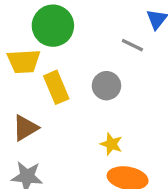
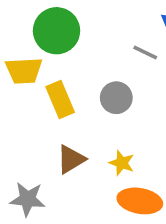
brown triangle: (25, 128) -> (71, 159), moved

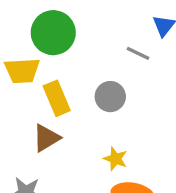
brown triangle: (71, 159) -> (46, 138), moved

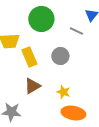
green circle: (53, 33) -> (41, 19), moved
brown triangle: (46, 138) -> (32, 86), moved

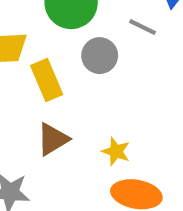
gray circle: (60, 56) -> (100, 56), moved

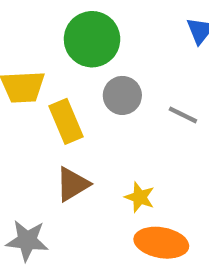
gray line: (143, 27) -> (183, 115), moved

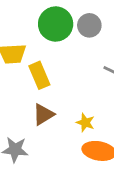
gray circle: (122, 95) -> (89, 25), moved

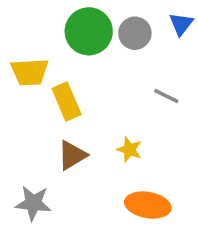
yellow star: (85, 123) -> (129, 150), moved

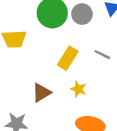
yellow rectangle: (67, 102) -> (68, 58), moved, turned 55

